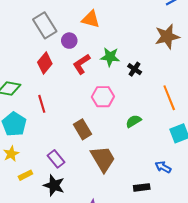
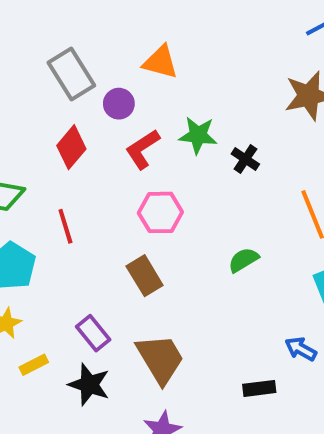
pink hexagon: (103, 97) -> (160, 212), moved
brown trapezoid: (103, 159) -> (160, 359), moved

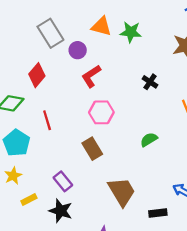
green star: (198, 135) -> (131, 32), moved
red diamond: (71, 147) -> (37, 75), moved
brown trapezoid: (160, 359) -> (122, 192), moved

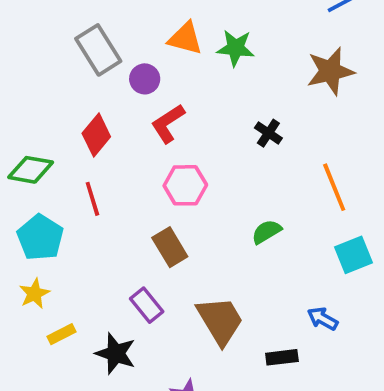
red diamond: (37, 75) -> (96, 135), moved
purple rectangle: (63, 181) -> (147, 305), moved

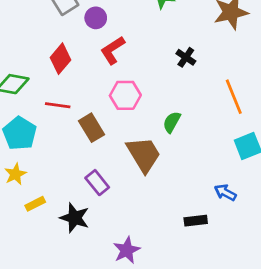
red line: (92, 199) -> (58, 105), turned -65
green semicircle: (266, 232) -> (172, 122), moved, turned -30
brown rectangle: (170, 247) -> (91, 128), moved
brown trapezoid: (220, 321) -> (144, 154), moved

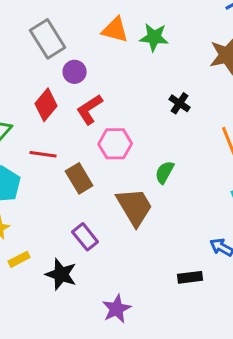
purple circle: (96, 18) -> (75, 72), moved
red L-shape: (113, 50) -> (90, 109), moved

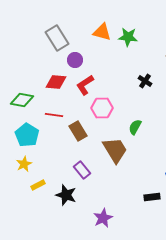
red diamond: (46, 105) -> (56, 82), turned 55

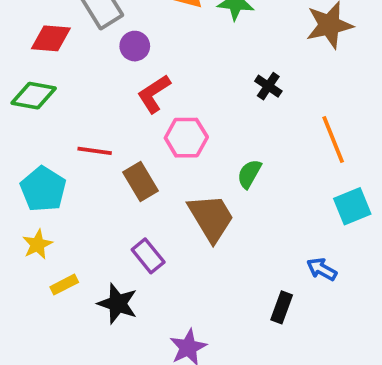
red diamond: (56, 82) -> (51, 38), moved
green diamond: (22, 100) -> (34, 96), moved
black rectangle: (152, 197) -> (282, 307), turned -63

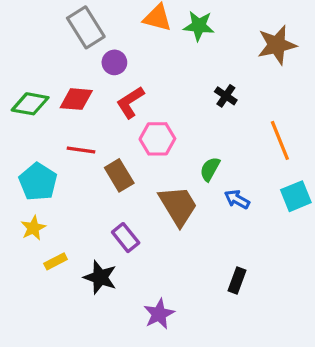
red diamond: (51, 38) -> (76, 99), moved
blue arrow: (322, 269) -> (237, 199), moved

